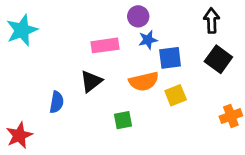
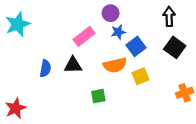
pink rectangle: (105, 45) -> (84, 36), turned -30
blue square: (170, 58) -> (136, 46), turned -30
black triangle: (91, 81) -> (73, 65), turned 36
blue semicircle: (57, 102) -> (45, 68), moved

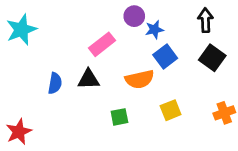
blue star: (118, 32) -> (154, 30), moved
yellow square: (140, 76) -> (171, 110), moved

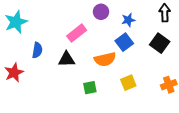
black arrow: (205, 20) -> (165, 13), moved
blue star: (154, 30) -> (128, 20), moved
blue semicircle: (55, 83) -> (37, 50), moved
red star: (19, 132) -> (14, 73), moved

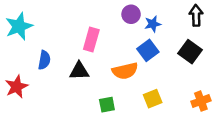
purple circle: (101, 12) -> (131, 14), moved
pink rectangle: (77, 33) -> (91, 40), turned -36

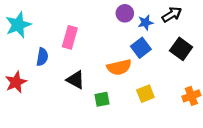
black arrow: (196, 15) -> (172, 14), moved, turned 60
pink rectangle: (91, 40) -> (70, 37), moved
black triangle: (79, 71) -> (76, 80), moved, turned 30

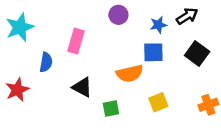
purple circle: (125, 13) -> (118, 15), moved
blue square: (141, 48) -> (153, 52), turned 36

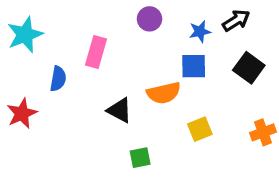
black triangle: (82, 87) -> (120, 110), moved
green square: (111, 108) -> (140, 158), moved

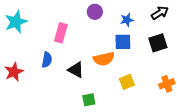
black arrow: (236, 20) -> (160, 13), moved
black square: (249, 68) -> (158, 43), turned 36
blue semicircle: (58, 79) -> (47, 60), moved

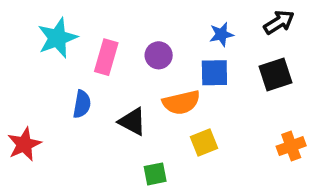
purple circle: (95, 12) -> (159, 55), moved
cyan star: (16, 22) -> (57, 38), moved
red star: (14, 72) -> (24, 144), moved
yellow square: (127, 82) -> (204, 143), moved

